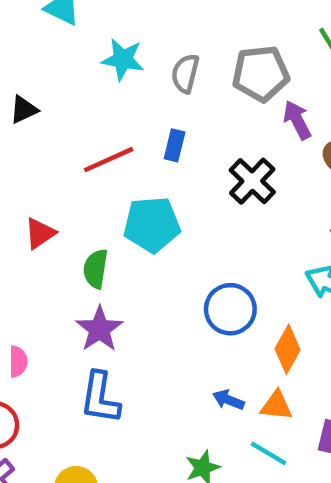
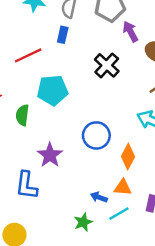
blue rectangle: (175, 145) -> (63, 35), moved
purple star: (99, 329) -> (50, 155), moved
blue arrow: (228, 400) -> (99, 197), moved
cyan line: (269, 453) -> (119, 214), turned -60

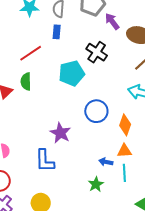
cyan pentagon: (52, 90) -> (72, 73), moved
green semicircle: (22, 115) -> (26, 81), moved
cyan line: (119, 214) -> (124, 173), turned -54

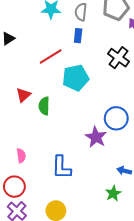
cyan pentagon: (72, 73) -> (76, 78), moved
green semicircle: (26, 81) -> (44, 106), moved
purple star: (60, 133) -> (96, 137), moved

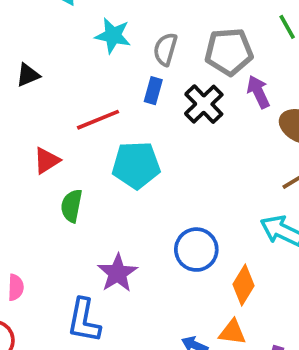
black cross: (118, 58) -> (204, 104), moved
red triangle: (23, 95) -> (47, 161), moved
purple star: (96, 137) -> (118, 273), moved

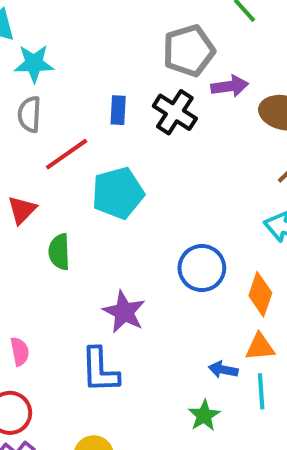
cyan star: (113, 36) -> (34, 63), moved
gray semicircle: (165, 49) -> (29, 114), moved
purple arrow: (258, 92) -> (230, 86), turned 120

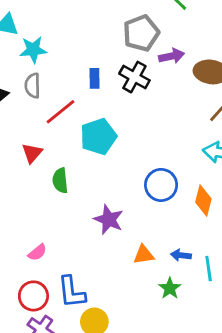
orange triangle: (260, 347) -> (144, 255), moved
pink semicircle: (20, 352) -> (37, 252), turned 66
blue L-shape: (100, 370) -> (72, 292), moved

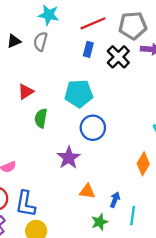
red line: (61, 112) -> (93, 23), moved
blue circle: (161, 185) -> (93, 128), moved
blue arrow: (181, 255) -> (115, 200), turned 88

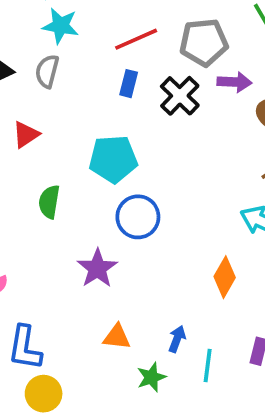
red triangle: (26, 92) -> (26, 135), moved
orange triangle: (87, 191) -> (117, 337), moved

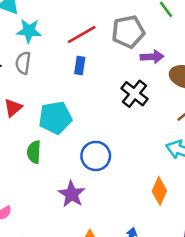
black cross: (180, 96) -> (134, 94), moved
cyan pentagon: (113, 159) -> (55, 118), moved

